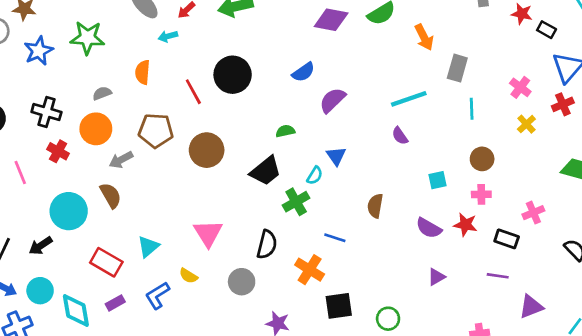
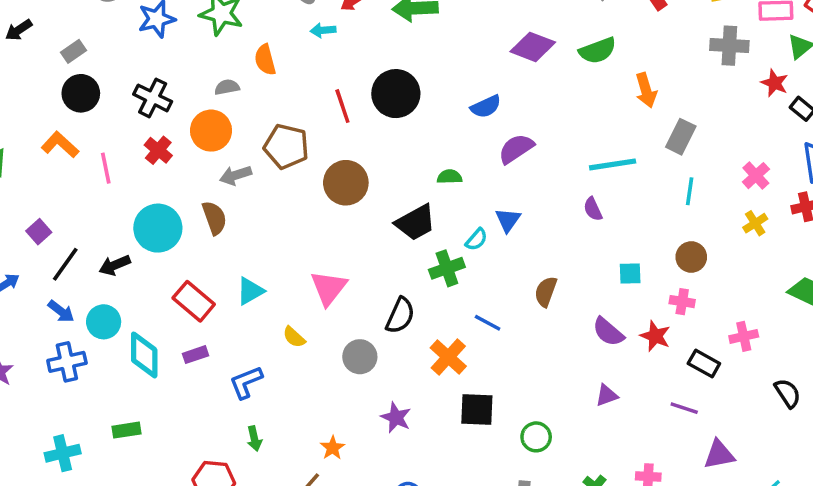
orange semicircle: (143, 72) -> (265, 60), moved, turned -30
blue L-shape: (157, 295) -> (246, 382), moved

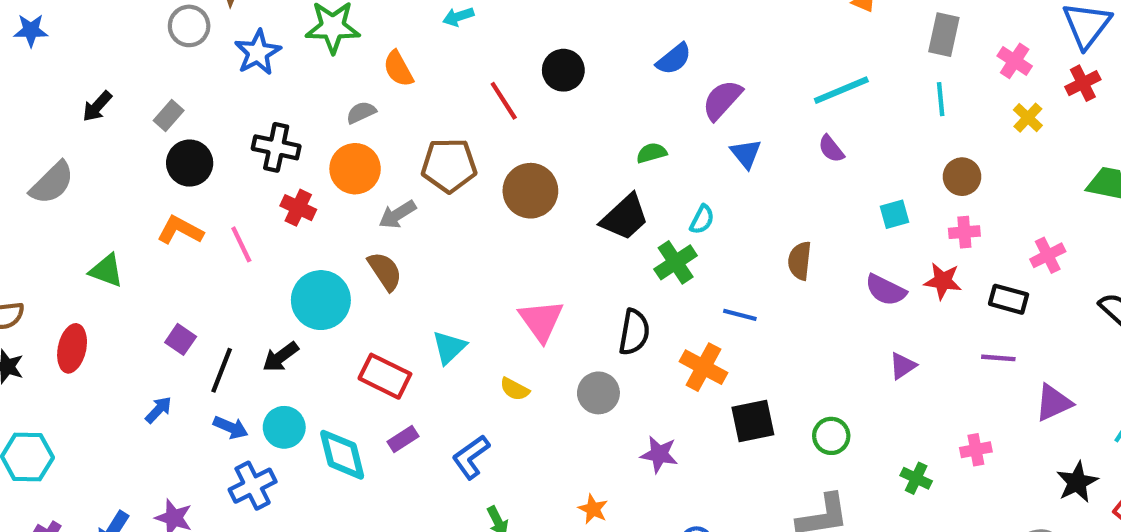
black circle: (396, 94) -> (563, 70), size x0.7
gray rectangle: (681, 137) -> (944, 35), moved
blue triangle: (508, 220) -> (746, 154), moved

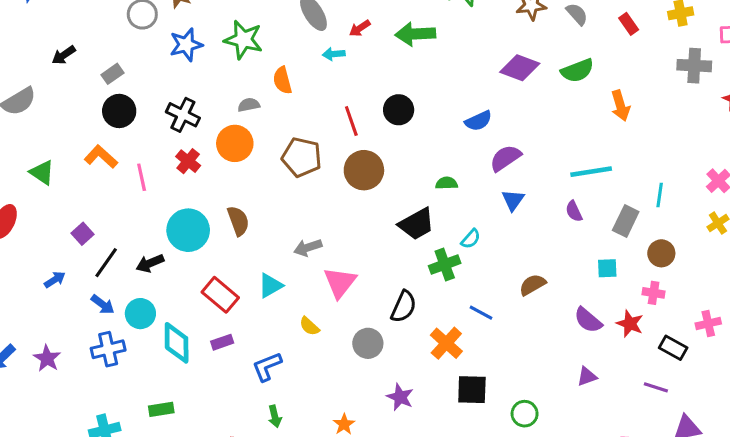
gray rectangle: (944, 35) -> (626, 221), moved
brown circle: (530, 191) -> (364, 170), moved
gray arrow: (397, 214) -> (308, 248), moved
brown semicircle: (800, 261) -> (532, 285), turned 40

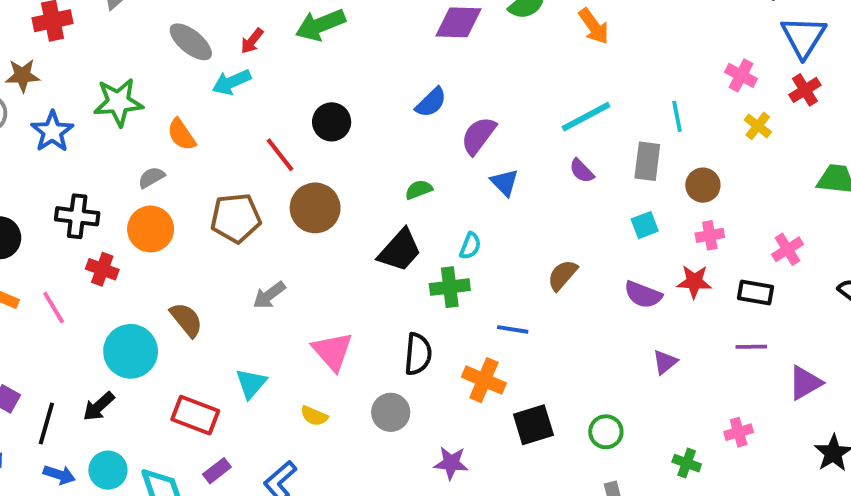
cyan arrow: (334, 54) -> (232, 82), size x1.4
gray arrow: (308, 248) -> (269, 295), moved
green cross: (445, 265) -> (450, 287), turned 32

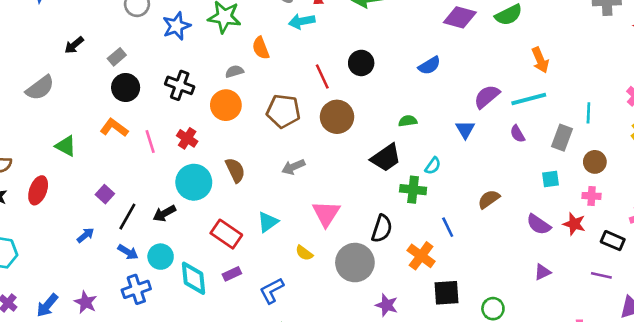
orange arrow: (594, 26) -> (540, 60), moved
purple semicircle: (478, 136) -> (487, 97), moved
red cross: (102, 269) -> (187, 138), moved
blue line: (513, 329) -> (448, 227), turned 42
gray circle: (391, 412) -> (355, 263), size x1.5

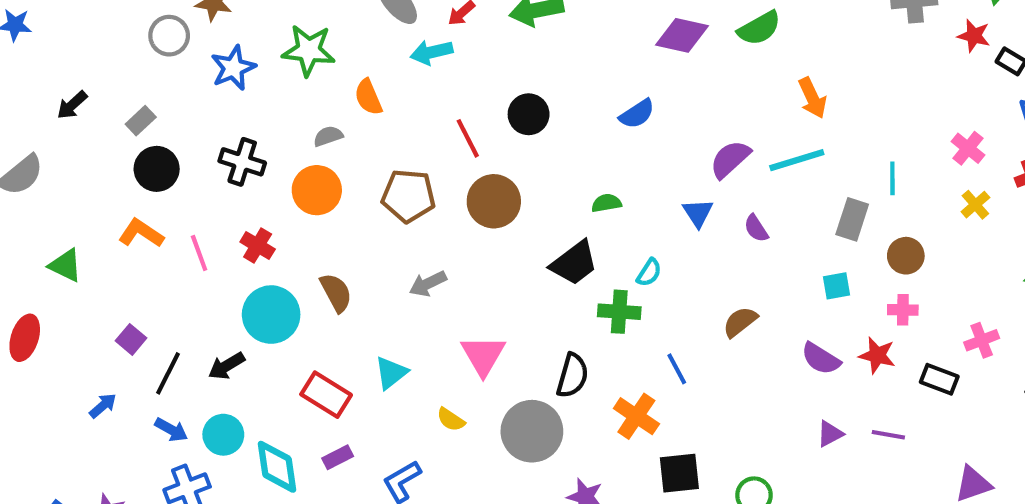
purple semicircle: (518, 134) -> (756, 228), moved
purple line: (601, 275) -> (888, 435), moved

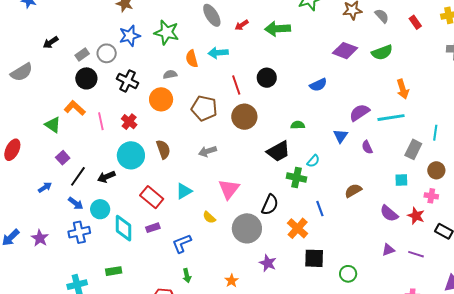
gray circle: (169, 36) -> (107, 53), moved
cyan arrow: (432, 52) -> (218, 53), moved
green triangle: (65, 265) -> (53, 125), moved

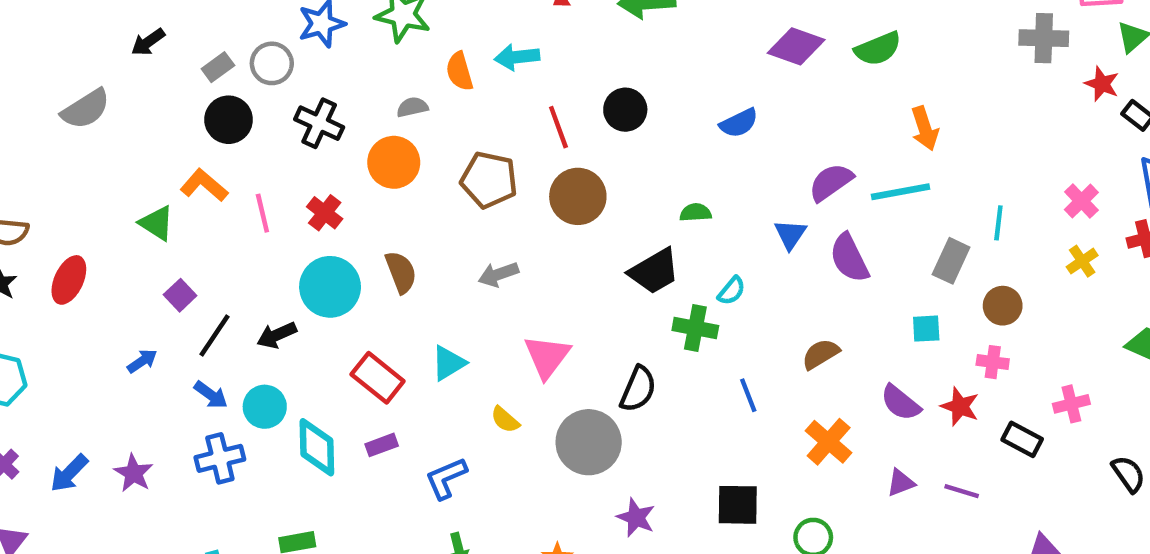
purple semicircle: (367, 147) -> (849, 258), size x1.6
orange cross: (298, 228) -> (829, 442), moved

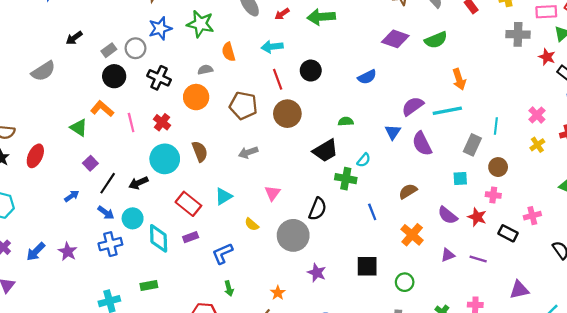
cyan arrow: (517, 57) -> (272, 47), moved
pink triangle: (547, 357) -> (272, 193), size x0.7

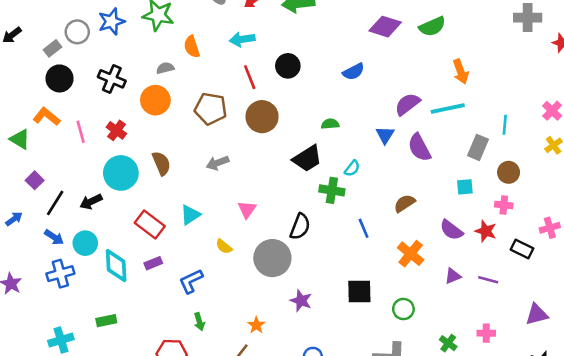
gray circle: (135, 48) -> (77, 32), moved

